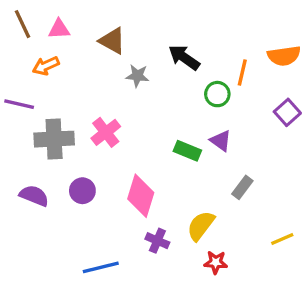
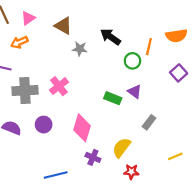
pink triangle: (59, 29) -> (28, 18), turned -32

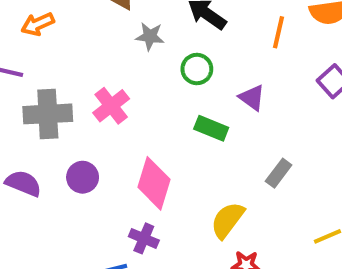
green circle: (132, 61) -> (197, 69), moved
purple triangle: (135, 92) -> (252, 98), moved
purple cross: (93, 157) -> (144, 238), moved

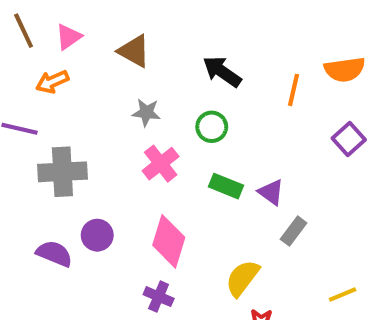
gray star: (150, 36) -> (146, 112), moved
purple triangle: (252, 98) -> (271, 192), moved
pink cross: (111, 106) -> (161, 164), moved
purple semicircle: (23, 183) -> (54, 254), moved

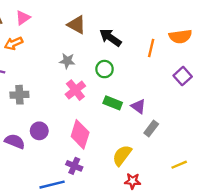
brown triangle: (134, 51) -> (77, 25), moved
gray cross: (62, 172) -> (19, 95), size x0.7

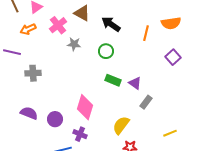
pink cross: (75, 90) -> (58, 25), moved
purple circle: (39, 131) -> (55, 119), moved

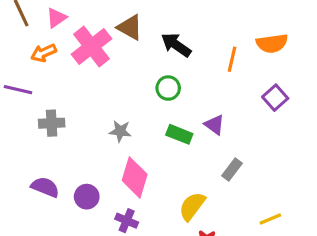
pink cross: (58, 25) -> (91, 47), size x1.4
gray star: (74, 44) -> (120, 131), moved
purple triangle: (135, 83) -> (214, 125), moved

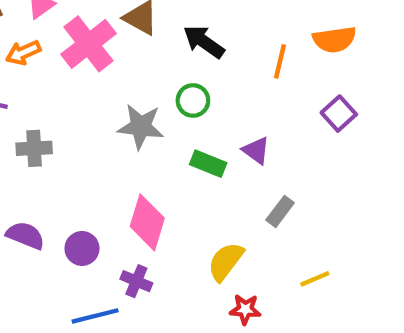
gray star: (120, 131) -> (141, 127), moved, size x1.5
yellow line: (270, 219) -> (315, 279), moved

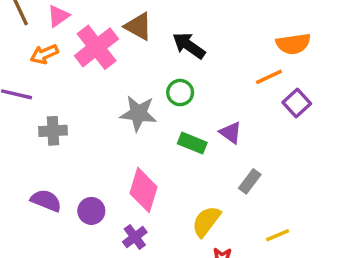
orange line: (280, 61) -> (269, 77), moved, turned 52
purple cross: (136, 281) -> (135, 237), turned 30

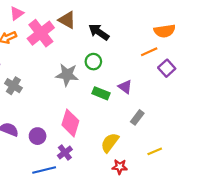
gray cross: (53, 131) -> (13, 86), turned 35

